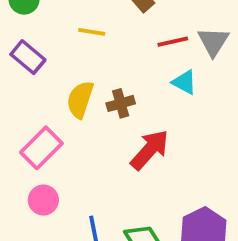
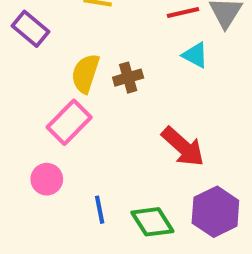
pink rectangle: (41, 148) -> (69, 122), moved
red arrow: (150, 150) -> (183, 147), moved, turned 90

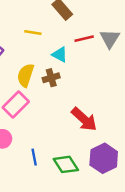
cyan triangle: (195, 55) -> (60, 55), moved

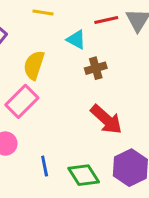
brown cross: (51, 78) -> (96, 68), moved

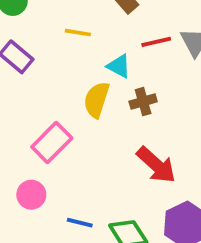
yellow semicircle: (34, 65) -> (97, 100), moved
blue line: (45, 166) -> (80, 223), turned -65

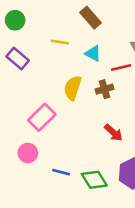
red line: (156, 42) -> (121, 67), moved
cyan triangle: (119, 66) -> (93, 53), moved
red arrow: (156, 165) -> (113, 133), size x0.7

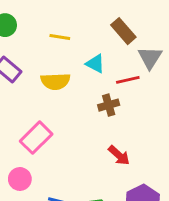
brown rectangle: (90, 18) -> (123, 31), moved
yellow line: (60, 42) -> (60, 37), moved
yellow semicircle: (73, 88) -> (55, 81), moved, turned -110

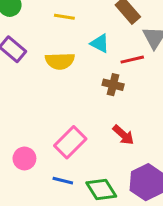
brown cross: (109, 105) -> (113, 85), turned 30
pink rectangle: (36, 138) -> (70, 142), moved

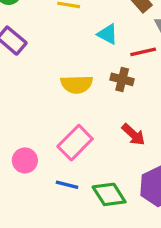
yellow semicircle: (60, 61) -> (77, 84), moved

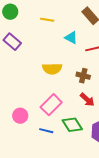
brown cross: (122, 79) -> (83, 76), moved
green diamond: (109, 194) -> (72, 125), moved

